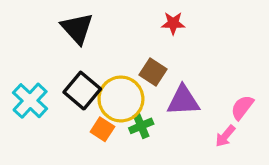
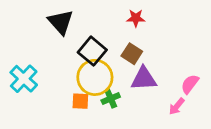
brown square: (153, 72) -> (132, 54), moved
black square: (82, 91) -> (92, 51), moved
orange square: (102, 129) -> (80, 101), turned -30

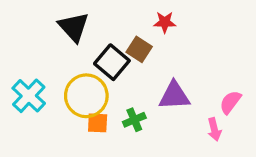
brown square: (132, 54) -> (139, 49), moved
yellow circle: (95, 77) -> (86, 96), moved
pink arrow: (177, 106) -> (214, 129), turned -54

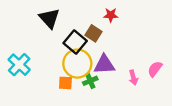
yellow circle: (86, 96) -> (77, 64), moved
purple triangle: (174, 96) -> (104, 65), moved
pink arrow: (214, 129) -> (133, 78), moved

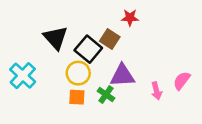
black triangle: (49, 18) -> (56, 38), moved
yellow circle: (77, 64) -> (78, 73), moved, size x0.7
green cross: (90, 81) -> (106, 95), turned -32

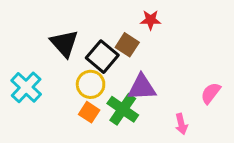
pink arrow: (156, 91) -> (181, 124), moved
green cross: (106, 95) -> (123, 109), size x1.5
orange square: (77, 97) -> (89, 112), turned 30

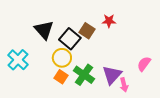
red star: (151, 20) -> (109, 21), moved
purple triangle: (142, 87) -> (112, 75), moved, turned -45

